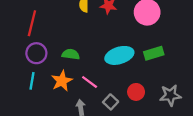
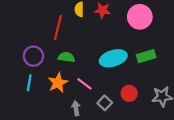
red line: (32, 23) -> (58, 27), moved

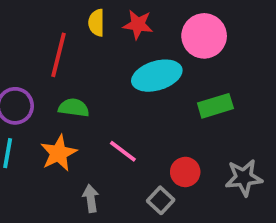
cyan ellipse: (113, 58) -> (157, 76), moved
pink line: (85, 84) -> (123, 151), moved
gray square: (105, 103) -> (161, 200), moved

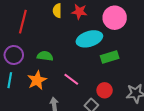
red line: (59, 55) -> (23, 22), moved
green rectangle: (215, 106) -> (110, 57), moved

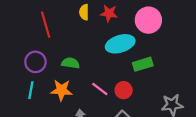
red line: (23, 22) -> (46, 25), turned -30
orange star: (37, 80) -> (61, 90), turned 30
red circle: (105, 90) -> (124, 90), moved

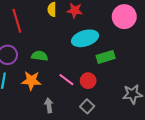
pink circle: (148, 20) -> (124, 17), moved

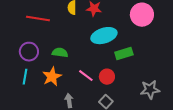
red line: (17, 21) -> (38, 19), turned -65
orange star: (31, 81) -> (52, 77), turned -30

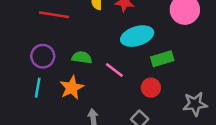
pink line: (86, 76) -> (114, 70), moved
red circle: (107, 77) -> (151, 88), moved

